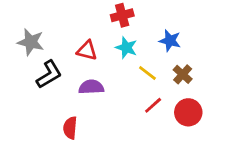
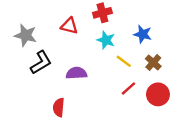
red triangle: (87, 50) -> (69, 26), moved

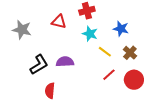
black L-shape: (41, 62) -> (39, 65), moved

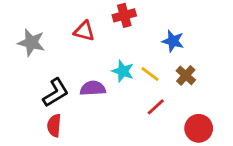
cyan star: (90, 34) -> (123, 71), moved
red circle: (134, 80) -> (199, 128), moved
red semicircle: (50, 91) -> (54, 125), moved

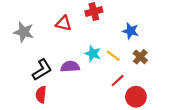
red circle: (199, 128) -> (136, 97), moved

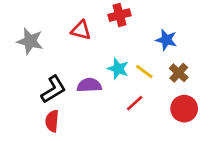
red line: (118, 81) -> (135, 103), moved
red circle: (136, 97) -> (184, 109), moved

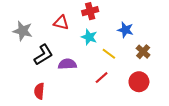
cyan star: (118, 69) -> (89, 37), moved
brown cross: (179, 73) -> (143, 52), moved
black L-shape: (53, 89) -> (43, 55), moved

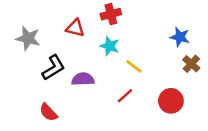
blue star: (125, 30) -> (180, 37), moved
brown cross: (143, 52) -> (191, 64), moved
red semicircle: (39, 91) -> (48, 112), turned -49

